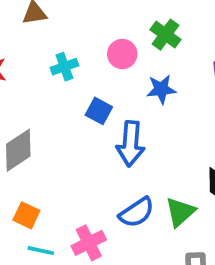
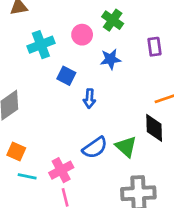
cyan cross: (64, 67) -> (41, 45), size x1.4
blue arrow: (131, 144) -> (89, 99), size x0.6
green triangle: (180, 212) -> (126, 147), turned -35

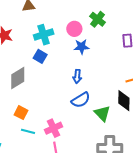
blue star: (110, 59) -> (81, 47), moved
blue square: (66, 76) -> (40, 56), moved
blue semicircle: (95, 148) -> (81, 100), moved

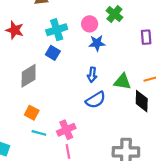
green triangle: (102, 113) -> (122, 82), moved, turned -36

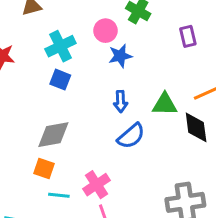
gray diamond: (29, 76) -> (53, 135), moved, turned 30

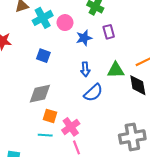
pink circle: (105, 31) -> (65, 23), moved
purple rectangle: (188, 36) -> (109, 32), moved
cyan cross: (60, 46) -> (43, 18), moved
orange square: (44, 168) -> (50, 116), moved

